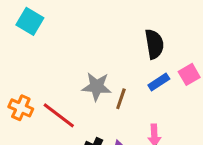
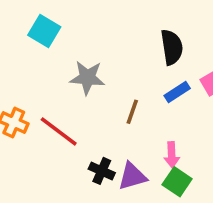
cyan square: (30, 21) -> (44, 31), moved
gray star: (97, 87) -> (87, 78), moved

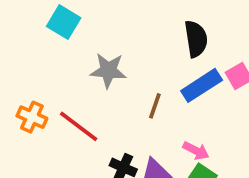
blue rectangle: (177, 92) -> (202, 85), size x1.5
pink arrow: (172, 155) -> (196, 151), turned -60

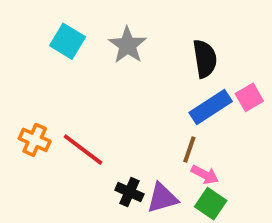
gray star: (108, 70) -> (127, 45), moved, turned 30
brown line: (155, 106) -> (189, 150), moved

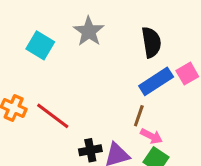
cyan square: (68, 41) -> (40, 45), moved
black cross: (129, 192) -> (90, 150), turned -35

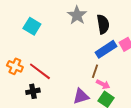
gray star: (89, 31) -> (77, 15), moved
black cross: (90, 150) -> (33, 91), moved

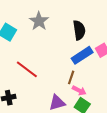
gray star: (77, 15) -> (39, 21), moved
red line: (40, 71) -> (27, 69), moved

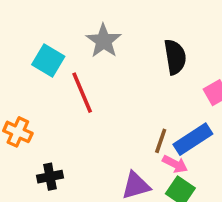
blue rectangle: (82, 55) -> (193, 139), moved
red line: (27, 69) -> (82, 93), moved, turned 30

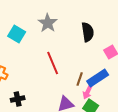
red line: (82, 93) -> (53, 63), moved
pink arrow: (175, 164) -> (88, 92), turned 88

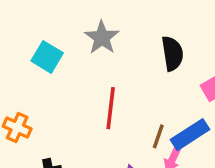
red line: (53, 63) -> (111, 108), turned 30

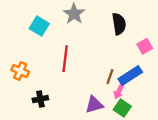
red line: (111, 108) -> (65, 59), moved

